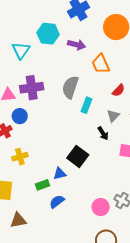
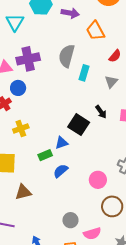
black arrow: (103, 133) -> (101, 112), moved
pink circle: (101, 207) -> (98, 180), moved

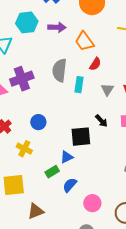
red semicircle: (115, 56) -> (95, 64), moved
blue circle: (18, 88) -> (38, 122), moved
black square: (79, 125) -> (81, 137), turned -30
yellow cross: (21, 128) -> (24, 149), turned -35
pink circle: (98, 180) -> (92, 203), moved

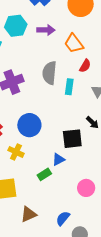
blue circle: (38, 122) -> (29, 125), size x1.5
blue semicircle: (70, 185) -> (63, 218), moved
pink circle: (92, 203) -> (86, 188), moved

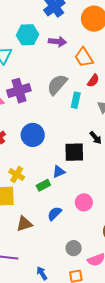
gray semicircle: (49, 73) -> (57, 85), turned 30
yellow cross: (16, 152) -> (17, 175), moved
blue semicircle: (63, 218) -> (55, 214), moved

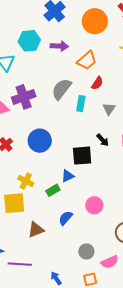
orange trapezoid: (84, 57) -> (87, 60), turned -95

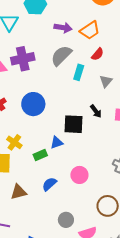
purple arrow: (59, 46) -> (63, 28), moved

